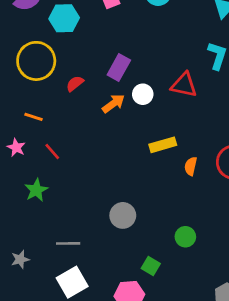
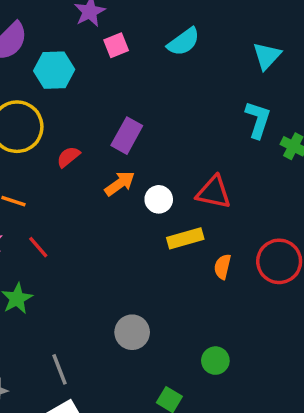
red triangle: (184, 85) -> (214, 192), moved
white circle: (143, 94) -> (159, 199), moved
gray line: (68, 243) -> (59, 369), turned 70

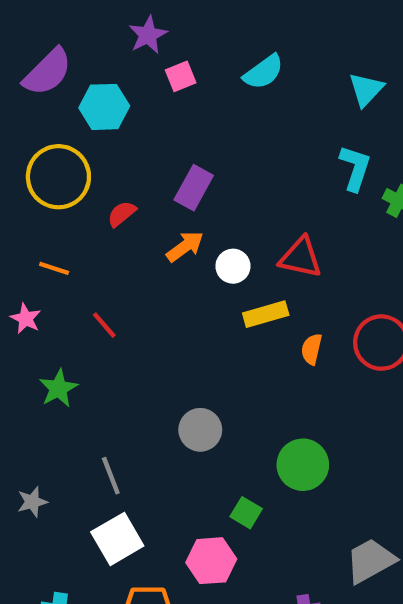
red line: (38, 247) -> (104, 325), moved
green circle: (215, 361) -> (303, 465), size x1.5

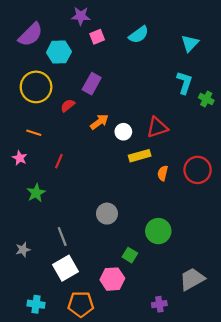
purple star: (148, 35) -> (81, 16), turned 30
purple rectangle: (194, 188) -> (92, 84), moved
red triangle: (301, 257) -> (157, 127), turned -30
red line: (104, 325) -> (59, 161), turned 64

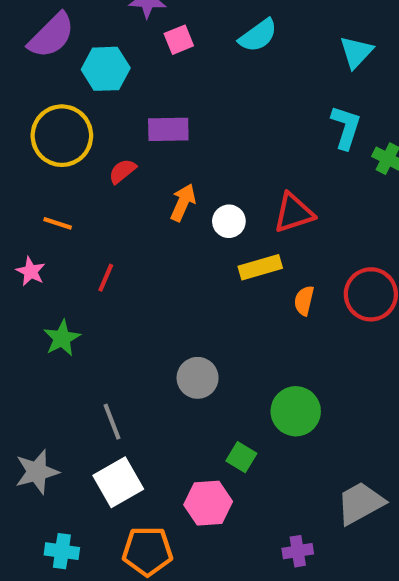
purple rectangle: (92, 84) -> (168, 129), turned 60
orange arrow: (99, 122) -> (183, 202), turned -30
gray star: (23, 250) -> (37, 472), moved, size x1.5

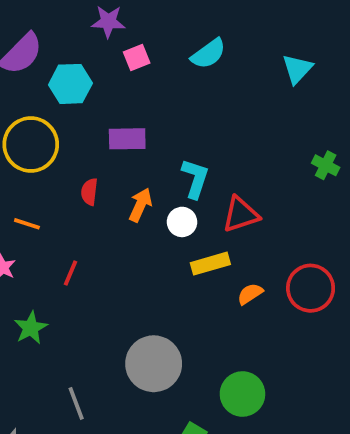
cyan L-shape: (346, 127) -> (195, 178), moved
red semicircle: (122, 171) -> (89, 192), moved, turned -44
orange semicircle: (304, 301) -> (250, 294), turned 44
gray circle: (198, 378) -> (154, 364), size x1.5

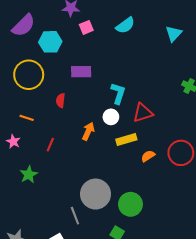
orange arrow: (140, 205) -> (88, 131), moved
green circle: (242, 394) -> (130, 204), moved
gray line: (76, 403) -> (75, 216), moved

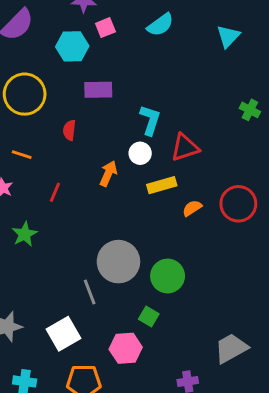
cyan hexagon: (50, 42) -> (72, 46), moved

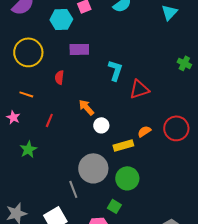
white circle: (140, 153) -> (101, 125), moved
orange arrow: (108, 173) -> (86, 107), turned -66
yellow rectangle: (162, 185) -> (123, 145), moved

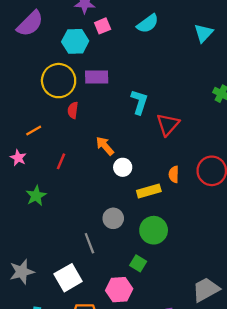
yellow circle: (28, 52) -> (59, 81), moved
red triangle: (139, 89) -> (168, 125), turned -30
orange line: (26, 94) -> (34, 130), turned -48
orange semicircle: (144, 131) -> (174, 174), turned -56
gray circle: (93, 168) -> (113, 218), size x0.6

